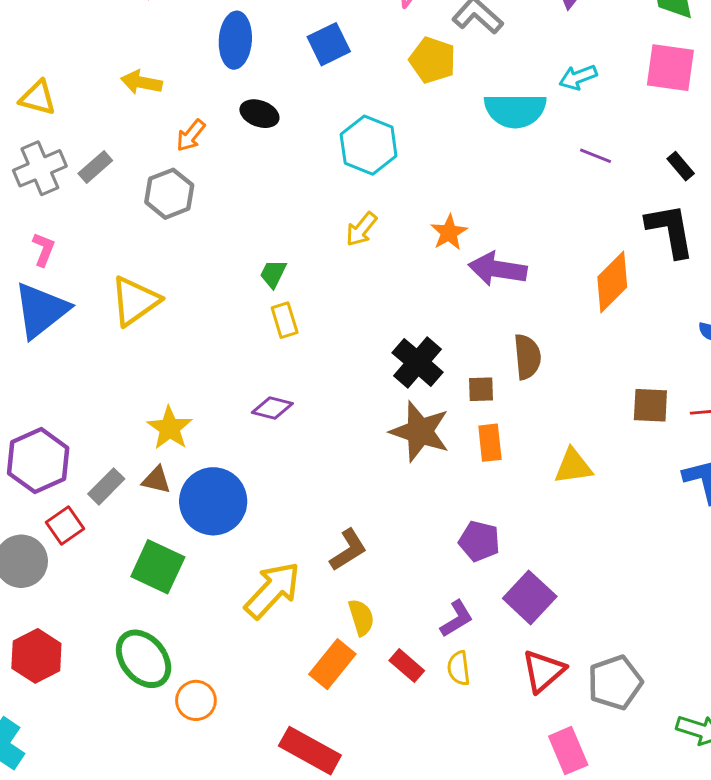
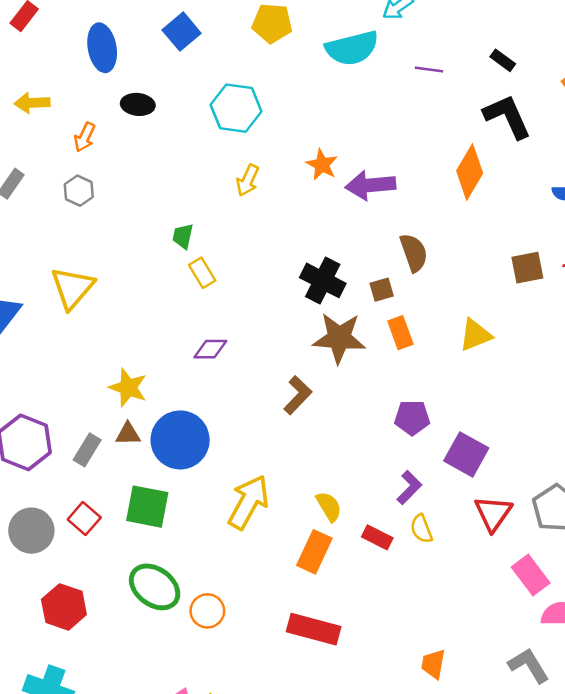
gray hexagon: (169, 194) -> (79, 191), size x0.7
red square: (65, 526) -> (84, 518), moved
brown L-shape: (348, 550) -> (298, 395), moved

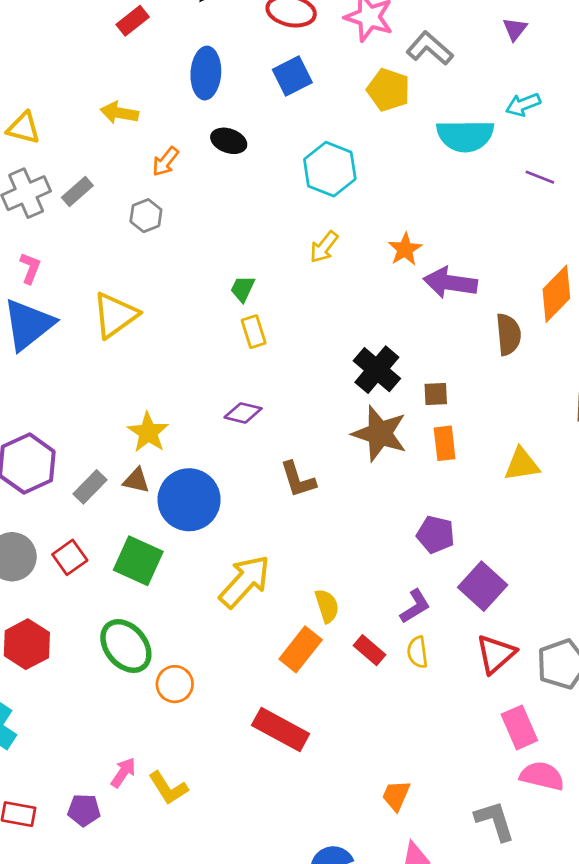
brown semicircle: (414, 253) -> (508, 334), moved
brown L-shape: (298, 395) -> (298, 479), moved, turned 105

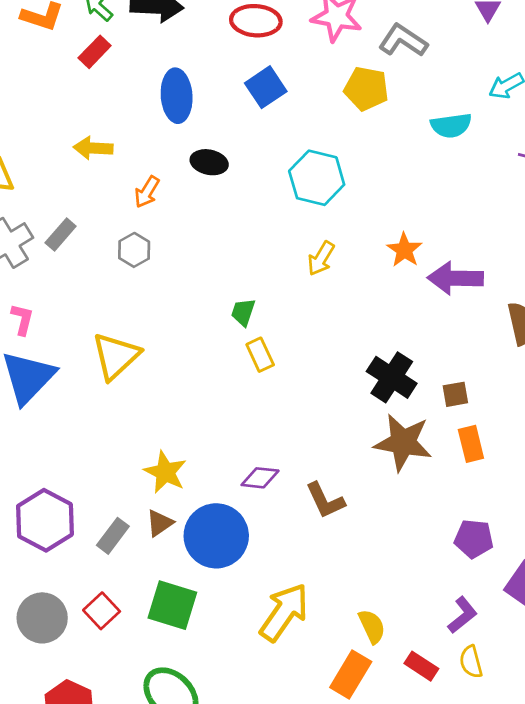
cyan semicircle: (465, 136) -> (451, 125), size x0.7
purple diamond: (243, 413) -> (260, 478), moved
brown triangle: (136, 480) -> (160, 523), turned -40

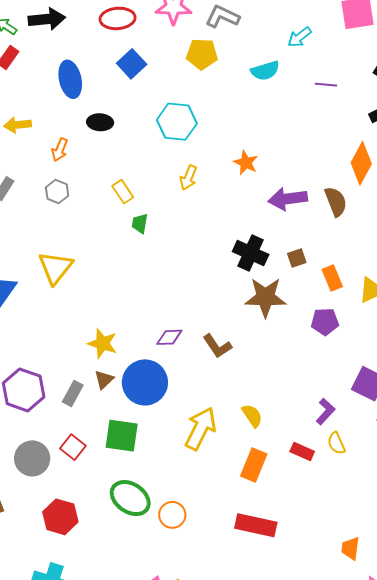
purple arrow: (455, 278) -> (288, 199), moved
yellow rectangle: (260, 355) -> (123, 192), moved
orange rectangle: (471, 444) -> (332, 278), moved
purple pentagon: (474, 539) -> (325, 322), moved
yellow semicircle: (372, 626) -> (252, 416), moved

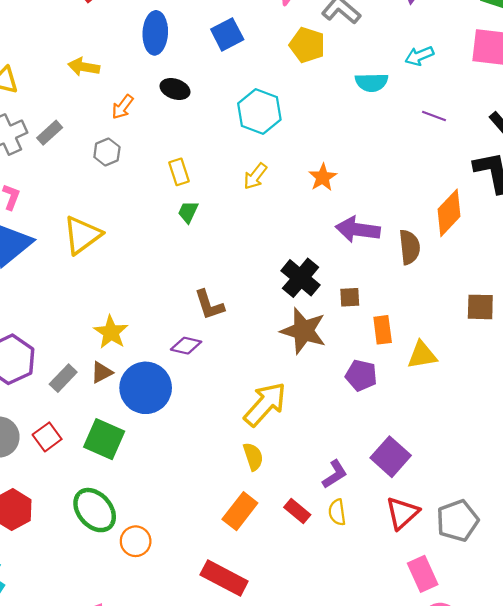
brown L-shape: (217, 346) -> (209, 305), moved
yellow arrow: (201, 429) -> (265, 404), moved

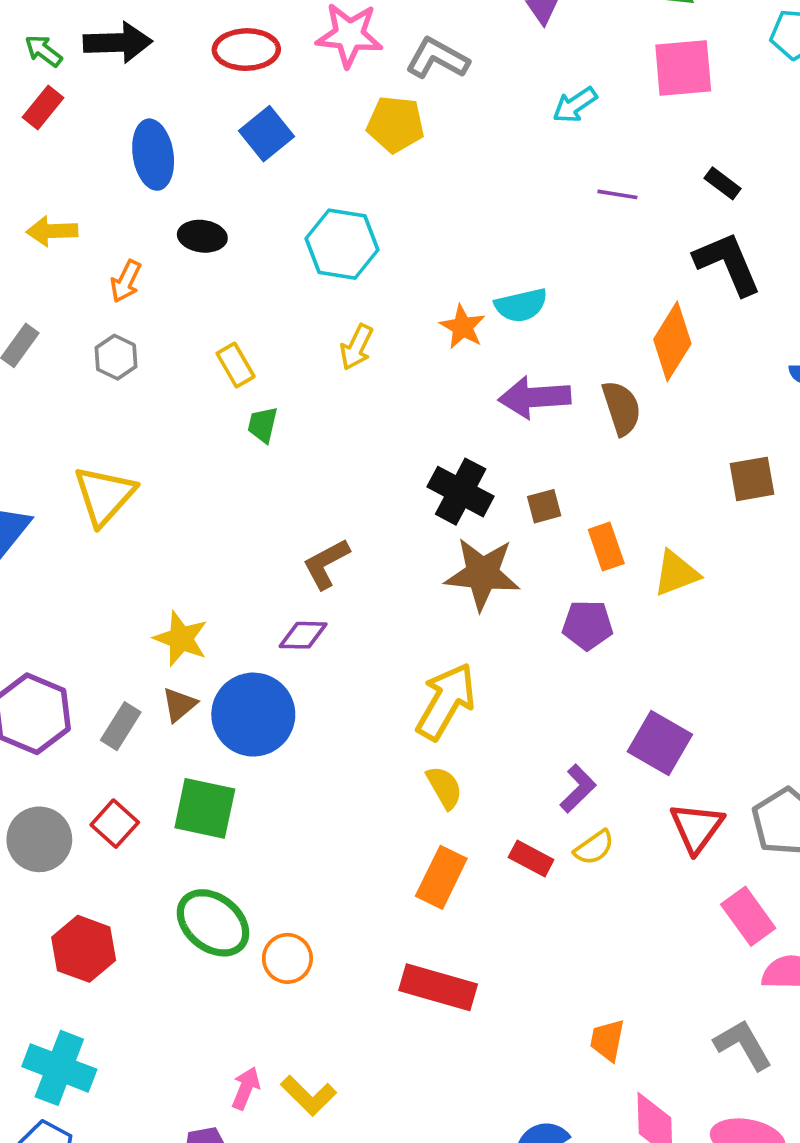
cyan semicircle: (372, 82) -> (521, 305), moved
brown L-shape: (209, 305) -> (326, 564), turned 92
yellow semicircle: (337, 512) -> (594, 847), turned -105

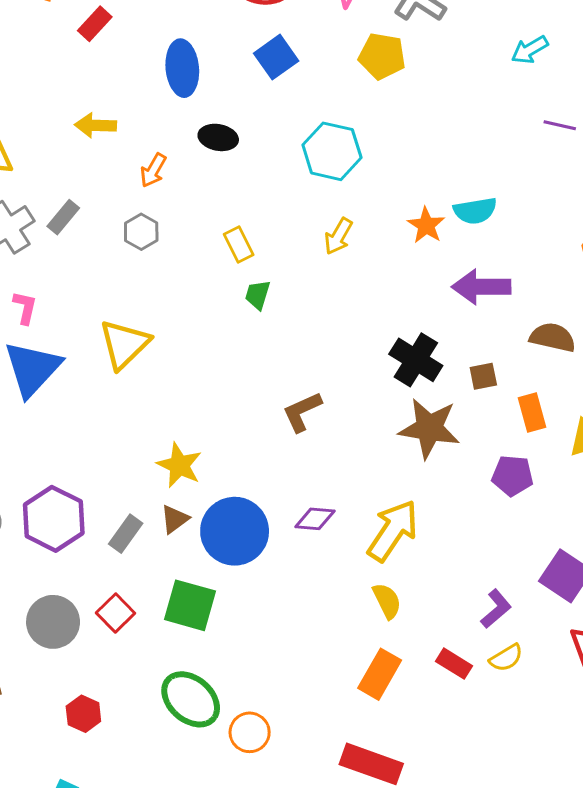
brown semicircle: (621, 408) -> (553, 337), moved, turned -63
purple diamond: (303, 635) -> (315, 519), moved
red hexagon: (84, 949) -> (83, 714), size x0.7

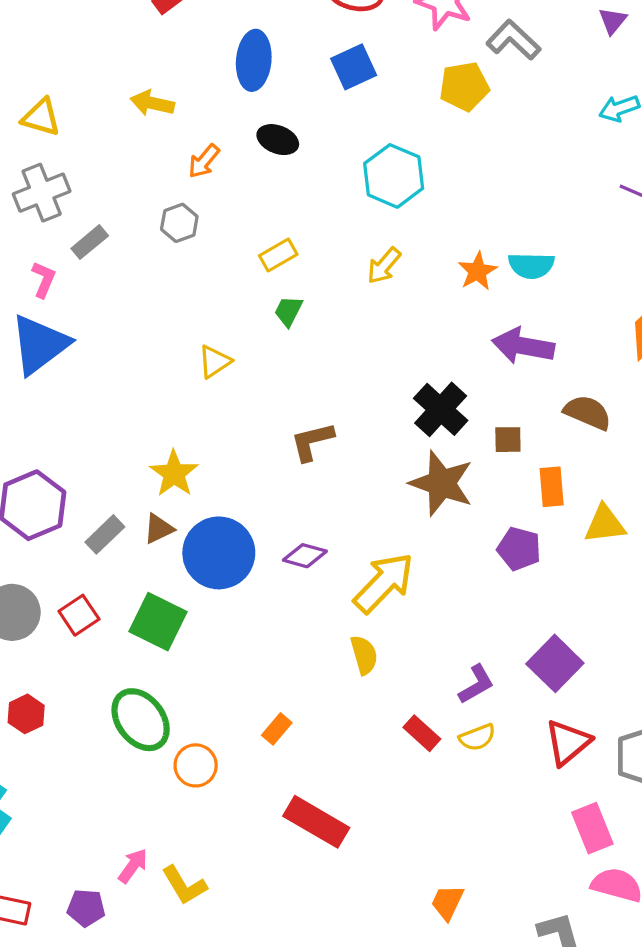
yellow pentagon: (382, 56) -> (464, 86), turned -30
gray rectangle: (63, 217) -> (90, 242), moved
yellow rectangle: (239, 244) -> (278, 255), turned 76
yellow triangle: (124, 344) -> (215, 362), moved, size x0.6
orange rectangle: (380, 674) -> (277, 729), moved, size x0.6

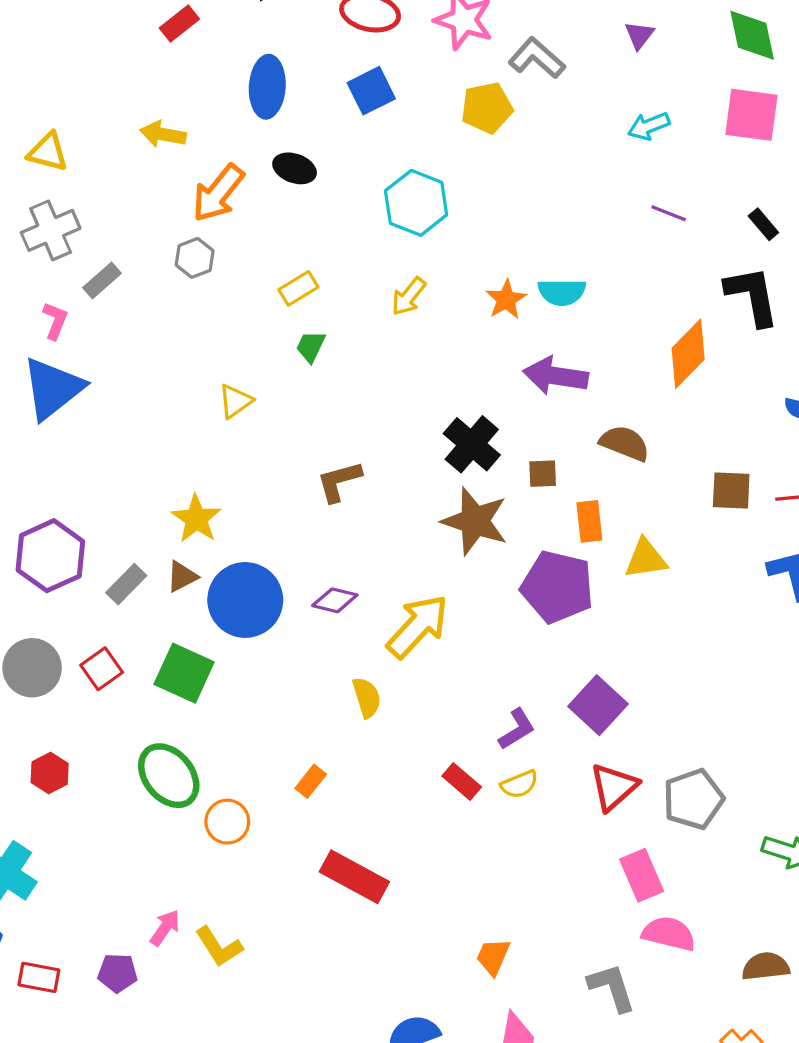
orange arrow: (204, 161) -> (218, 193), size x1.6
purple pentagon: (519, 549) -> (557, 587), size x1.6
yellow semicircle: (364, 655) -> (367, 697), moved

